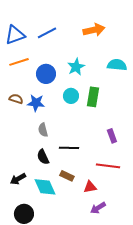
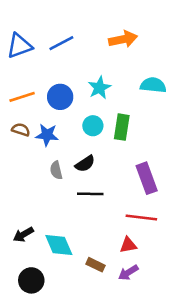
orange line: (19, 62) -> (22, 97), moved
purple rectangle: (112, 136) -> (147, 178), size x1.6
black semicircle: (43, 157) -> (85, 164), moved, turned -98
brown rectangle: (67, 176) -> (96, 265), moved
red triangle: (90, 187) -> (128, 245), moved

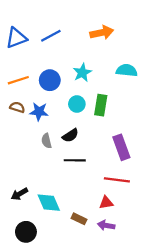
purple arrow: (128, 273) -> (106, 225), turned 42

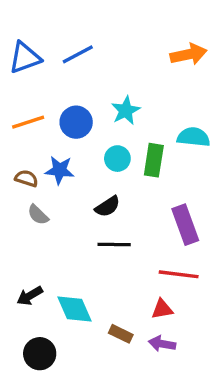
orange arrow: (102, 33) -> (189, 54), moved
cyan semicircle: (127, 70) -> (194, 137), moved
brown semicircle: (17, 107) -> (26, 178), moved
gray semicircle: (47, 141) -> (38, 215), moved, turned -32

